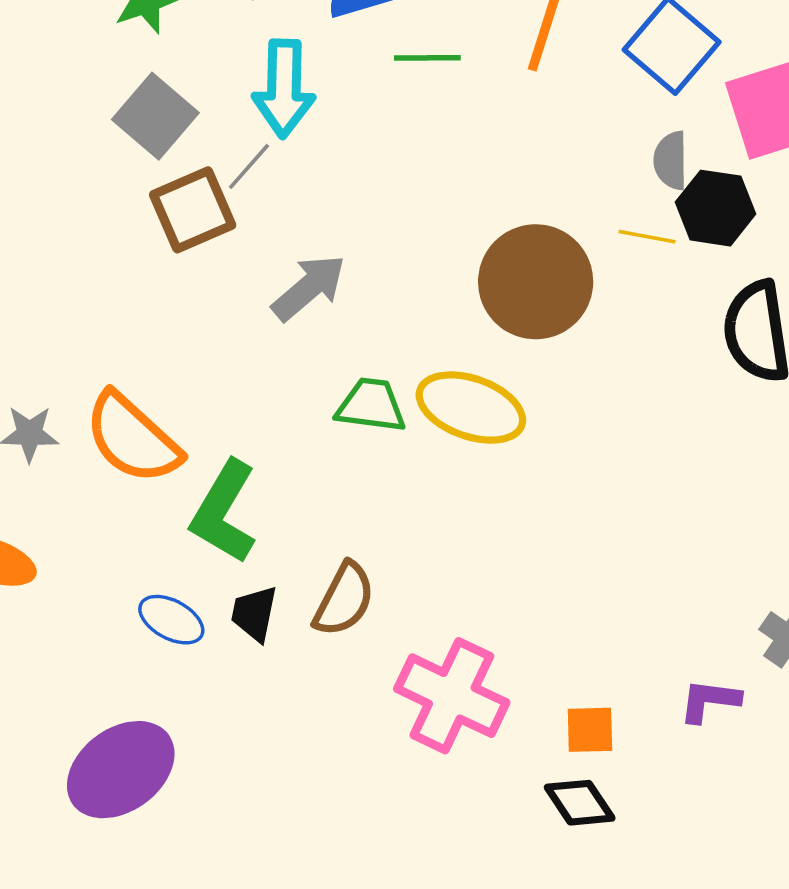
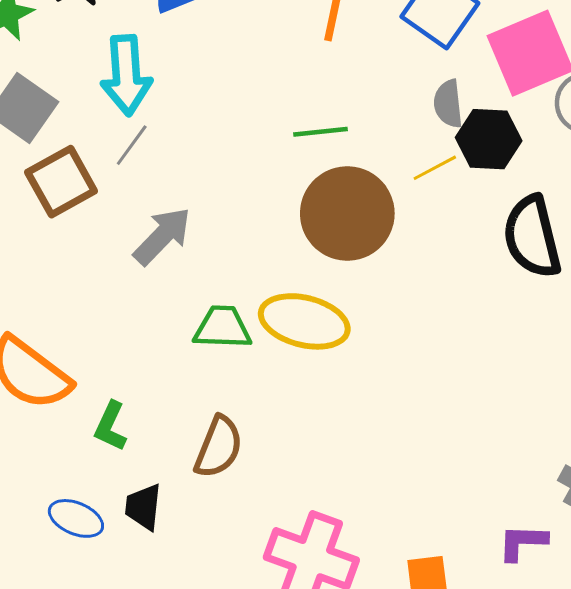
green line: (427, 58) -> (320, 132), moved
gray line: (249, 166) -> (132, 145), moved
yellow line: (647, 237) -> (435, 168), turned -33
green L-shape: (224, 512) -> (111, 426), size x0.6
brown semicircle: (344, 599) -> (219, 447), moved

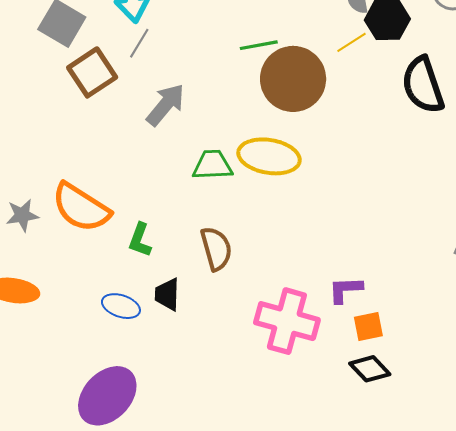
green line: (320, 132) -> (259, 45), moved
brown semicircle: (219, 447) -> (216, 249), turned -33
purple L-shape: (523, 542) -> (345, 290), moved

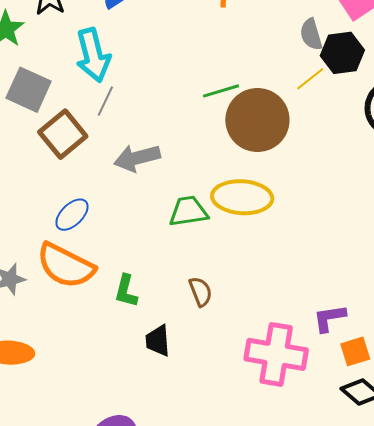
gray arrow: (166, 105) -> (137, 158), turned -138
brown semicircle: (216, 249) -> (201, 292), size x0.7
blue ellipse: (121, 306) -> (72, 215), moved, turned -57

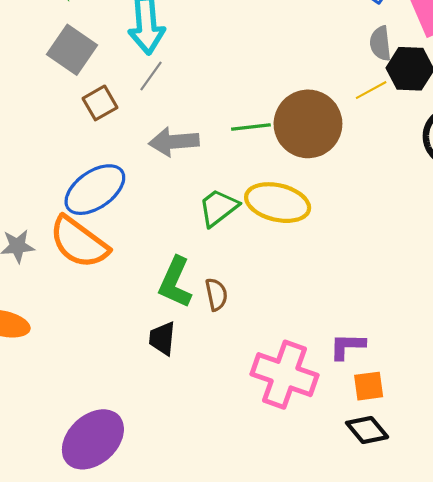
green line: (221, 91) -> (251, 127), moved
brown square: (63, 134) -> (100, 103), size x0.7
green trapezoid: (188, 211) -> (218, 208), turned -39
blue ellipse: (72, 215) -> (95, 190), size x1.6
green L-shape: (126, 291) -> (175, 282), moved, size x1.4

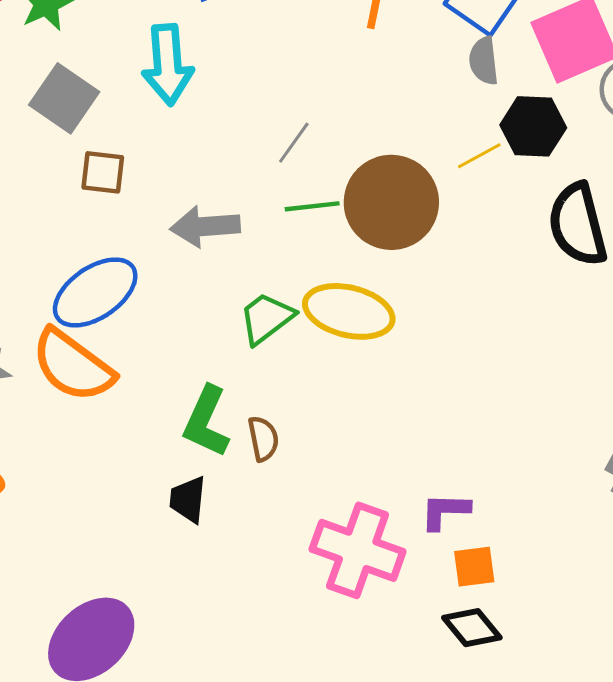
gray semicircle: (380, 43) -> (484, 61), moved
gray line: (151, 76) -> (294, 143), moved
brown square: (100, 103) -> (103, 172), turned 36

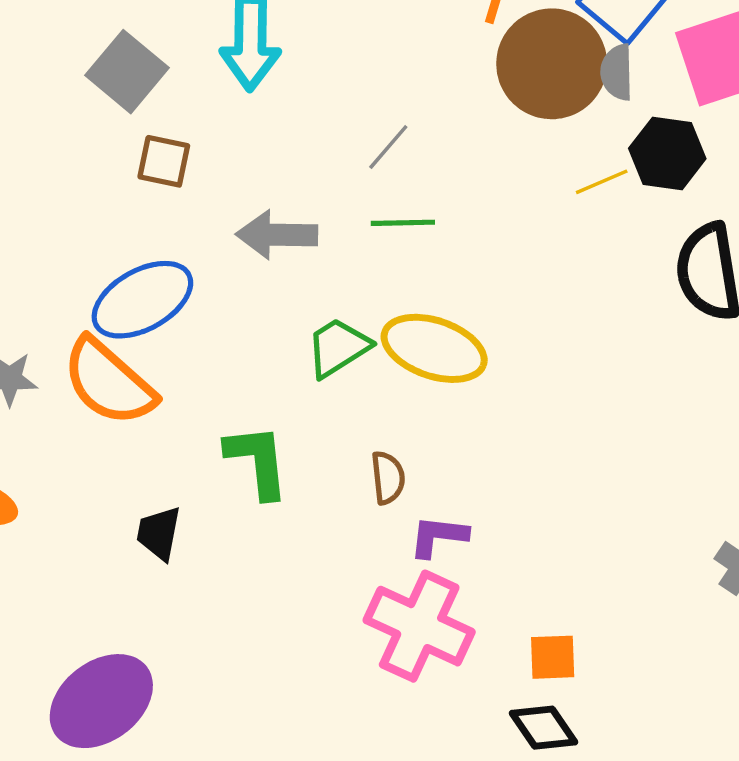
brown circle: (391, 202) -> (552, 64), moved
green L-shape: (206, 422) -> (257, 461), turned 144
brown semicircle: (263, 439) -> (388, 478), moved
black trapezoid: (188, 499) -> (159, 533), moved
purple L-shape: (445, 511) -> (438, 536), moved

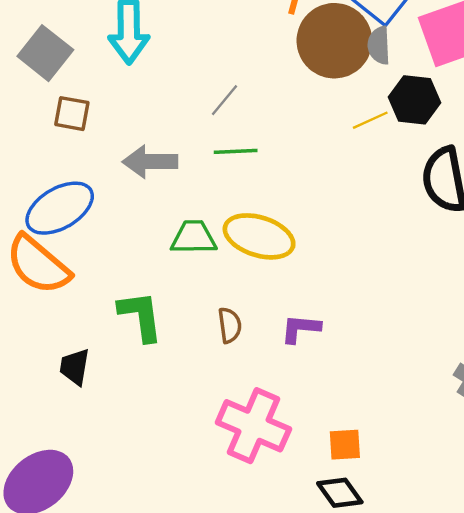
green trapezoid: (338, 347) -> (194, 237), turned 33
purple L-shape: (438, 536) -> (301, 328), moved

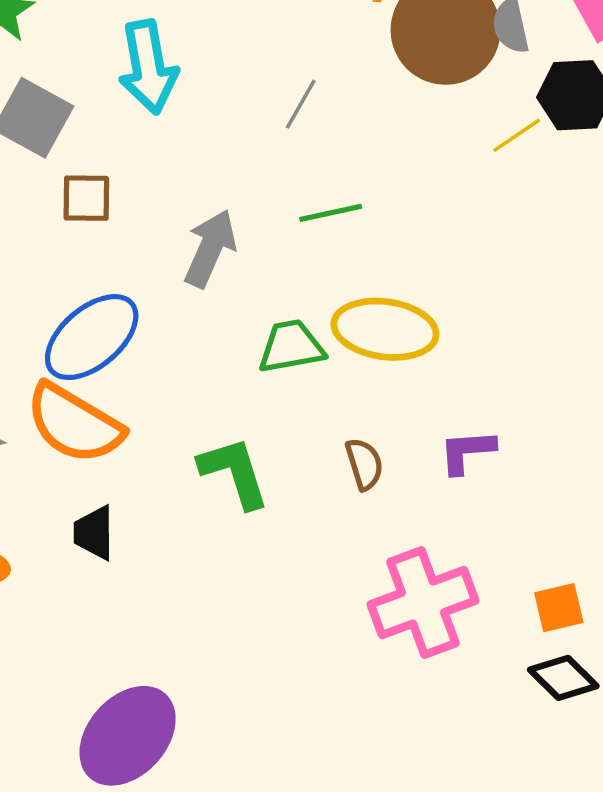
gray line: (225, 100) -> (301, 104), moved
gray arrow: (150, 162) -> (210, 248), turned 124
black trapezoid: (75, 367) -> (94, 533), moved
pink cross: (253, 426) -> (423, 603), turned -34

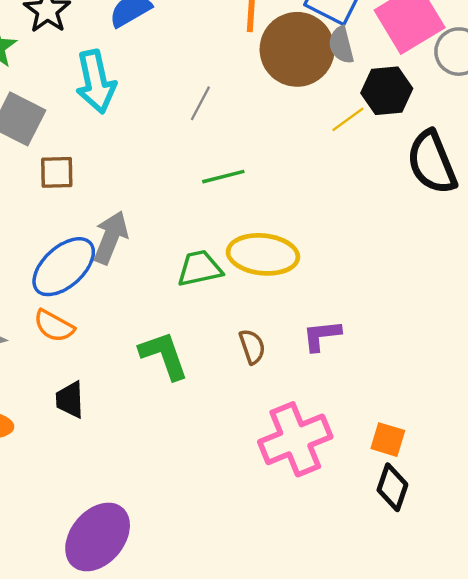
gray arrow: (210, 248) -> (111, 237), moved
orange semicircle: (74, 424) -> (54, 326), size x0.6
orange square: (559, 608) -> (388, 440), turned 32
black diamond: (563, 678) -> (392, 487), turned 66

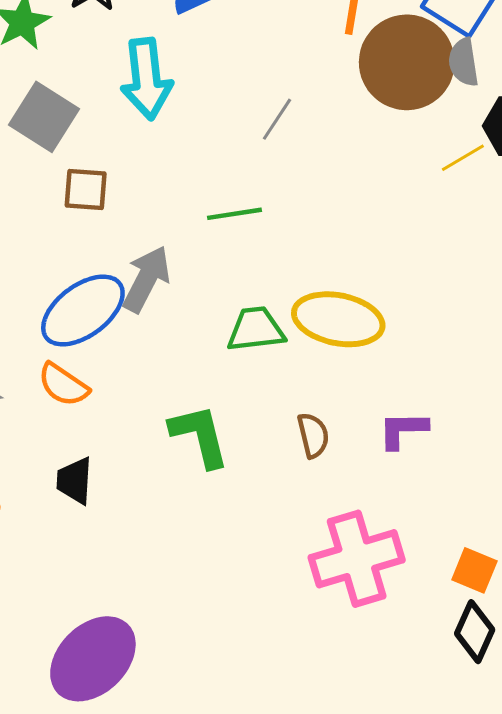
green line: (223, 177) -> (235, 214), moved

